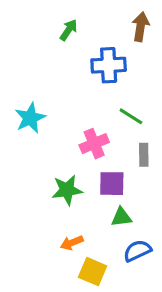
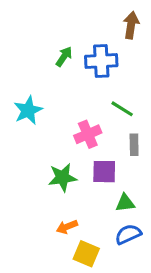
green arrow: (69, 30) -> (64, 57), moved
green triangle: (121, 217) -> (125, 203), moved

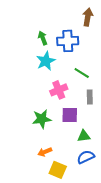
green arrow: (64, 57) -> (43, 38), turned -56
cyan star: (28, 110) -> (46, 61), moved

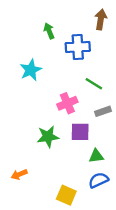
green arrow: (43, 38) -> (49, 31), moved
cyan star: (46, 61) -> (31, 70), moved
gray rectangle: (90, 97) -> (103, 111), turned 72
orange arrow: (45, 152) -> (19, 174), moved

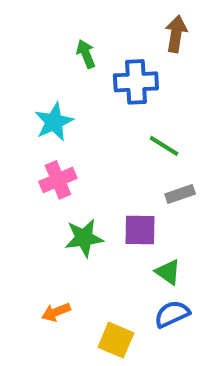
pink cross: (67, 103) -> (58, 180), moved
green triangle: (96, 156) -> (168, 272), turned 42
orange arrow: (19, 174) -> (56, 312), moved

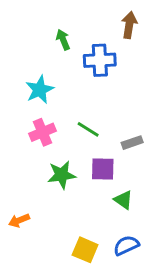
green line: (164, 146) -> (88, 129), moved
orange arrow: (56, 312) -> (19, 220), moved
blue semicircle: (172, 314) -> (126, 245), moved

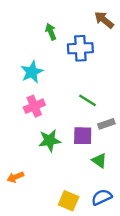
brown arrow: (129, 25) -> (104, 20), turned -60
green line: (88, 129) -> (87, 100), moved
gray rectangle: (132, 143) -> (106, 124), moved

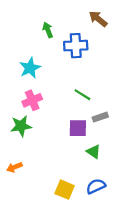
green star: (50, 140) -> (21, 126), moved

